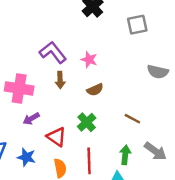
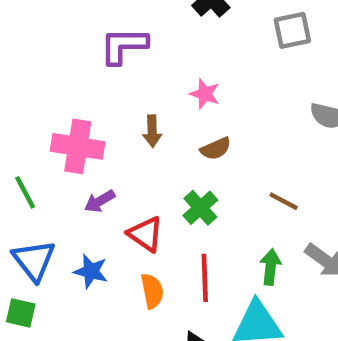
purple L-shape: (53, 52) -> (124, 46), moved, turned -52

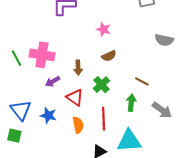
brown arrow: (152, 131) -> (78, 68), moved
green line: (25, 192) -> (16, 58), moved
green arrow: (270, 267) -> (131, 103), moved

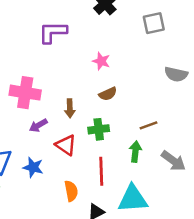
brown line: (142, 81) -> (148, 125), turned -48
green cross: (101, 85) -> (99, 129), turned 35
orange semicircle: (78, 125) -> (71, 191), moved

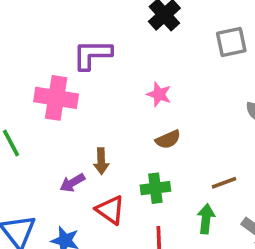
pink cross: (25, 93) -> (56, 98), moved
brown arrow: (70, 108) -> (101, 161), moved

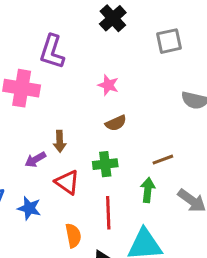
purple L-shape: (92, 55) -> (52, 52), turned -72

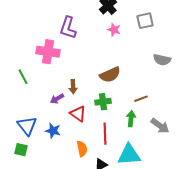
pink star: (108, 85) -> (114, 30), moved
brown semicircle: (116, 123) -> (110, 75), size x1.5

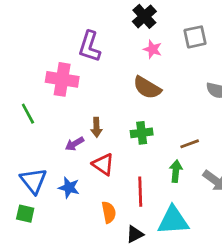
brown semicircle: (110, 75) -> (147, 88), moved, turned 55
green cross: (103, 102) -> (142, 133), moved

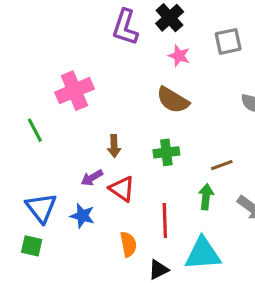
purple L-shape: (90, 47) -> (125, 27), moved
pink cross: (62, 79) -> (74, 91), turned -32
purple arrow: (75, 144) -> (92, 178), moved

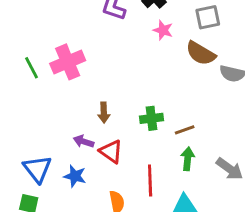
brown semicircle: (173, 100) -> (201, 53), moved
green line: (35, 130) -> (32, 68), moved
brown line: (222, 165) -> (185, 130), moved
purple arrow: (92, 178) -> (84, 141), turned 48

